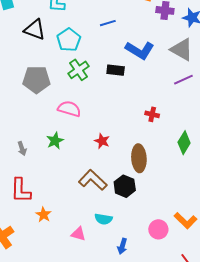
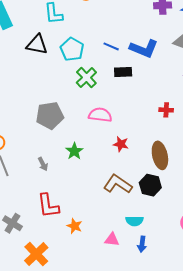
blue line: (108, 23) -> (111, 46), moved, turned 49
gray pentagon: (36, 80) -> (50, 115), moved
pink semicircle: (69, 109) -> (100, 115), moved
blue arrow: (122, 246) -> (142, 244), moved

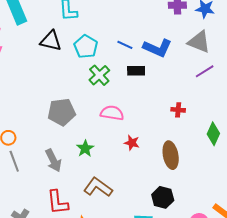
gray arrow: (43, 164) -> (53, 160), size x1.6
brown L-shape: (118, 184) -> (98, 187), moved
black hexagon: (150, 185) -> (163, 197), moved

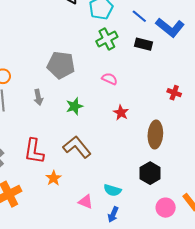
pink semicircle: (112, 113) -> (110, 79), size x0.7
gray arrow: (53, 160) -> (38, 97), moved, size x0.7
black hexagon: (163, 197) -> (150, 173), moved

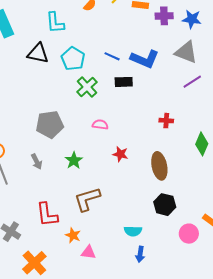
brown L-shape: (77, 147) -> (87, 199), turned -52
pink triangle: (86, 202) -> (88, 252), moved

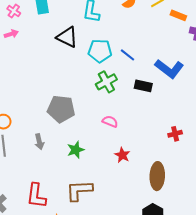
blue line: (112, 56) -> (128, 55), moved
cyan pentagon: (73, 59) -> (100, 51), turned 30
red cross: (166, 121) -> (175, 134), turned -32

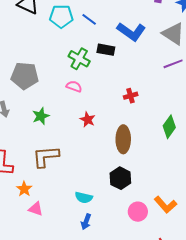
green cross: (106, 82) -> (79, 59), moved, turned -30
red cross: (175, 134) -> (131, 96), moved

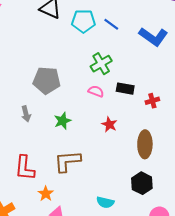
black rectangle: (106, 50) -> (125, 89), moved
green cross: (79, 59) -> (101, 64), turned 30

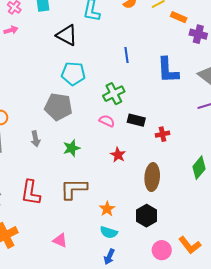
cyan pentagon: (83, 21) -> (73, 74), moved
blue line: (111, 24) -> (127, 55), turned 42
blue L-shape: (153, 37) -> (168, 70), turned 48
orange star: (46, 194) -> (107, 209), moved

